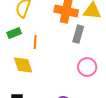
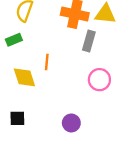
orange line: (35, 42) -> (47, 62), moved

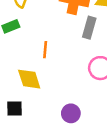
yellow diamond: (24, 77) -> (29, 79), moved

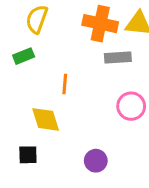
gray rectangle: (89, 28) -> (118, 57), turned 70

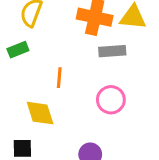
pink circle: (131, 106) -> (111, 100), moved

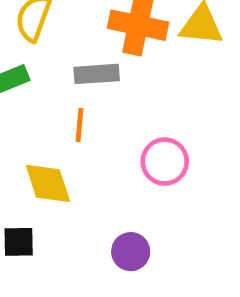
gray rectangle: (112, 51) -> (97, 74), moved

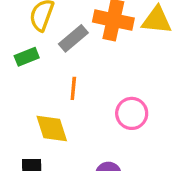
gray rectangle: (97, 74) -> (73, 38), moved, turned -36

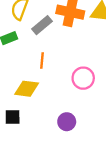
yellow diamond: (52, 128) -> (27, 89), turned -65

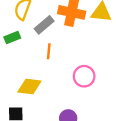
orange line: (42, 60) -> (49, 51), moved

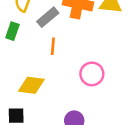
green rectangle: (12, 37) -> (12, 31), turned -49

